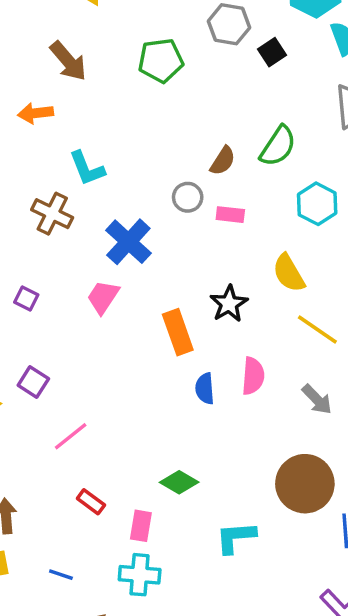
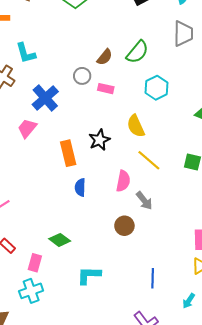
pink semicircle: (253, 376) -> (123, 181), moved
brown circle: (305, 484) -> (124, 226), moved, size x0.6
cyan cross: (140, 575) -> (31, 291), turned -30

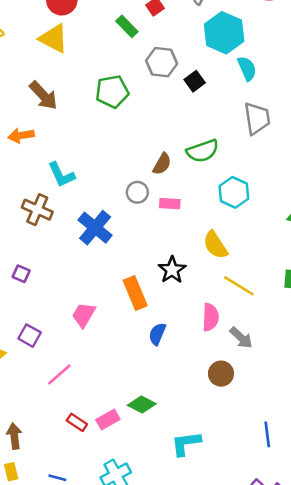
green semicircle: (137, 52) -> (203, 151), turned 40
pink trapezoid: (27, 128) -> (84, 315), moved
blue semicircle: (80, 187) -> (157, 334), turned 30
pink rectangle: (35, 263) -> (108, 419), moved, turned 54

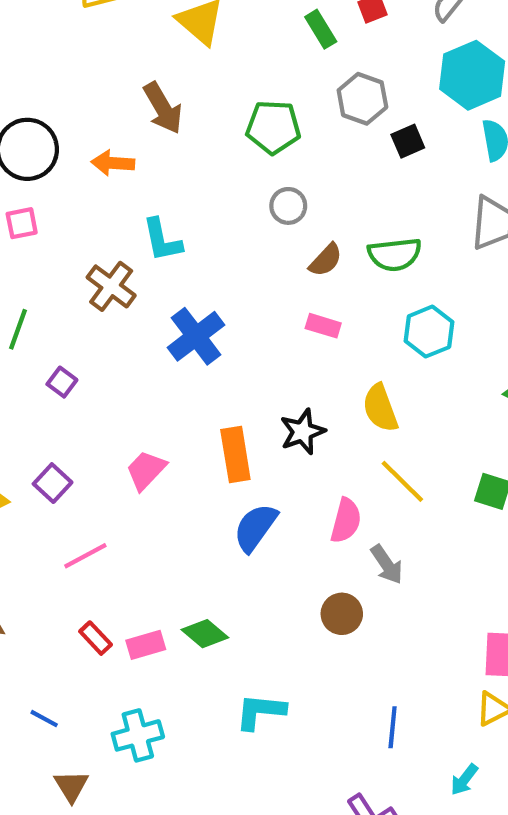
gray circle: (137, 192) -> (288, 206), moved
blue semicircle: (157, 334) -> (255, 528), size x1.4

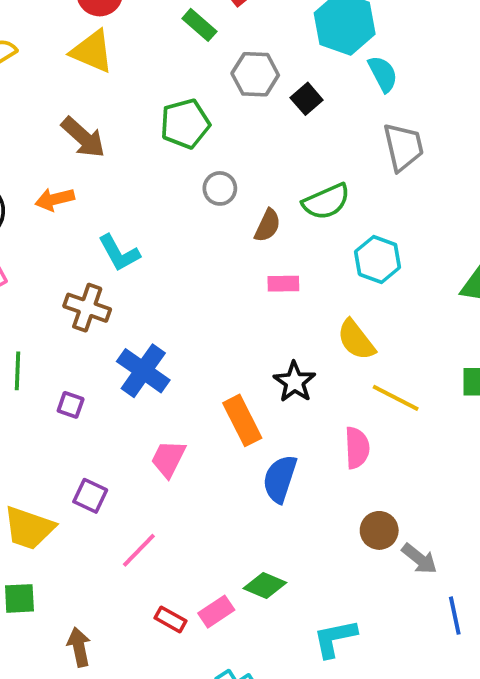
blue cross: (196, 336) -> (143, 371), moved
gray arrow: (387, 564) -> (419, 559), moved

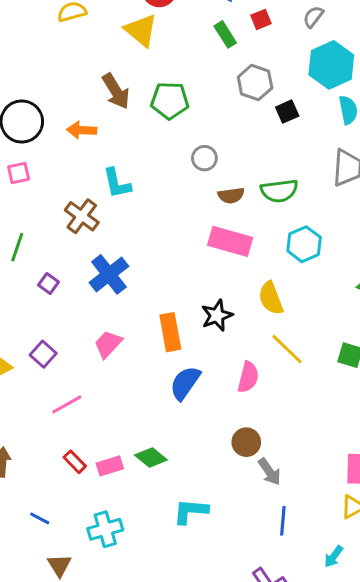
green pentagon: (185, 124) -> (170, 101), moved
brown semicircle: (268, 225) -> (231, 195), turned 40
pink rectangle: (283, 284) -> (230, 241), size x1.8

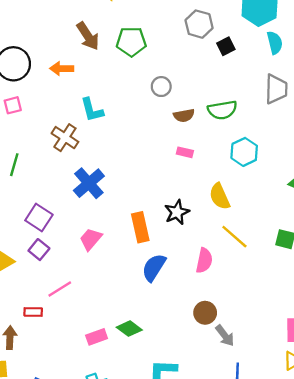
pink rectangle: (230, 241) -> (185, 152), size x0.5
purple square: (48, 284) -> (39, 218), moved, size x1.6
red rectangle: (75, 462) -> (33, 312), moved, turned -42

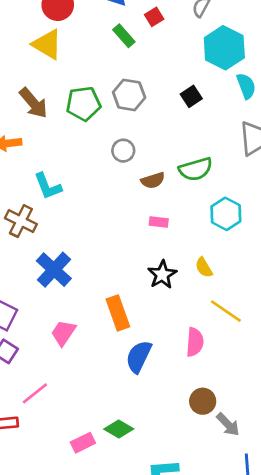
gray hexagon: (199, 24) -> (129, 95), moved
yellow semicircle: (220, 196) -> (204, 267), size x0.7
black star: (177, 212) -> (162, 275), moved

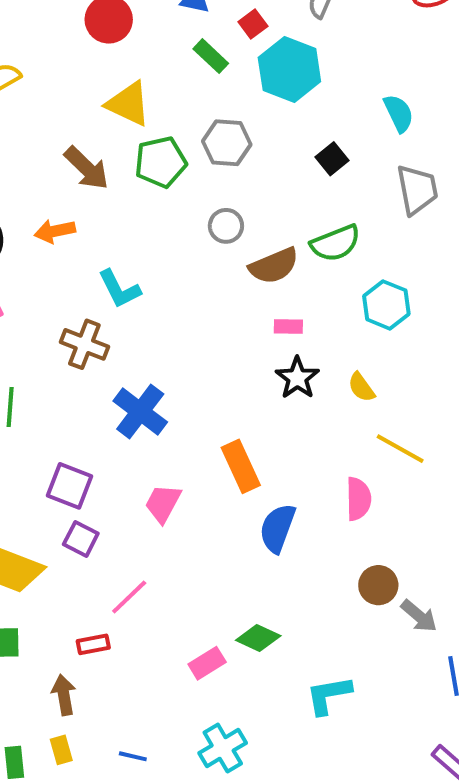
yellow triangle: (47, 44) -> (128, 104), moved
cyan hexagon: (224, 48) -> (289, 70), moved
black square: (191, 96) -> (332, 159), moved
brown semicircle: (153, 180) -> (274, 266), size x1.4
black star: (162, 275) -> (297, 378), moved

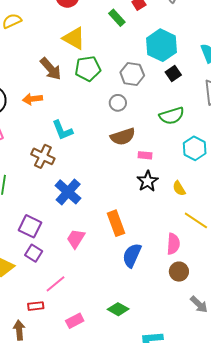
cyan hexagon: (289, 70) -> (161, 45), moved
gray hexagon: (227, 143) -> (132, 74), moved
brown semicircle: (274, 266) -> (123, 137), moved
brown circle: (378, 585) -> (179, 272), moved
pink rectangle: (207, 663) -> (75, 321), moved

